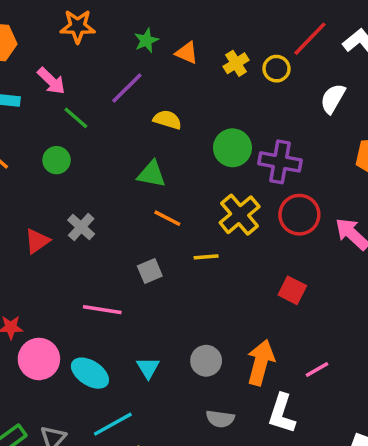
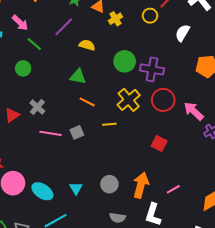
yellow cross: (236, 63) -> (115, 19), moved
pink line: (102, 310) -> (51, 133), moved

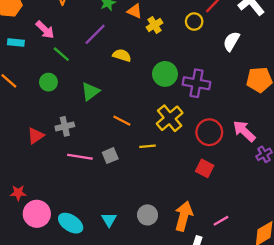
green triangle: (78, 77) -> (90, 91), moved, turned -48
red circle: (163, 100) -> (209, 132), moved
gray cross: (37, 107) -> (65, 126), turned 35

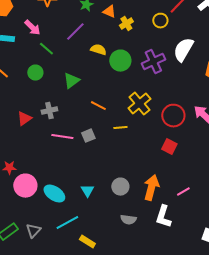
white semicircle: (231, 41) -> (183, 50), moved, size x1.4
green circle: (165, 74) -> (120, 61), moved
purple cross: (196, 83) -> (153, 62), moved, turned -35

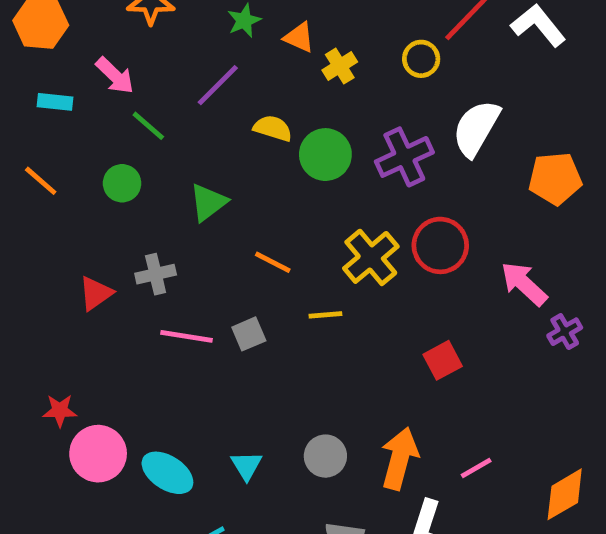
red circle: (173, 116) -> (440, 245), moved
red square: (169, 147) -> (443, 360), turned 35

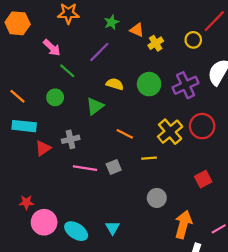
cyan rectangle: (55, 102) -> (24, 126), moved, size x1.5
yellow semicircle: (273, 128) -> (115, 84), moved
gray circle: (325, 456) -> (157, 198), moved

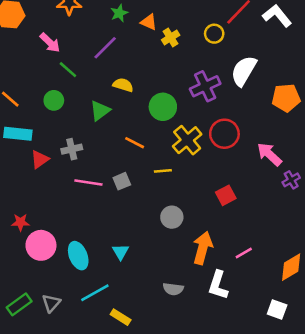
green circle: (149, 84) -> (163, 107), moved
cyan ellipse: (76, 231) -> (78, 256), turned 35

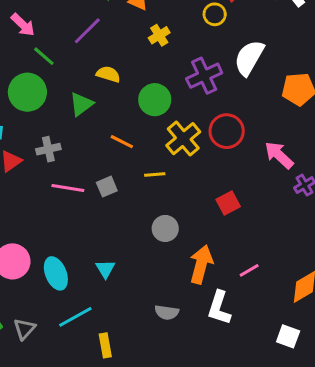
yellow cross: (171, 38) -> (159, 35), moved
green circle: (54, 100) -> (27, 92), size x1.6
yellow rectangle: (121, 317) -> (105, 345), turned 48

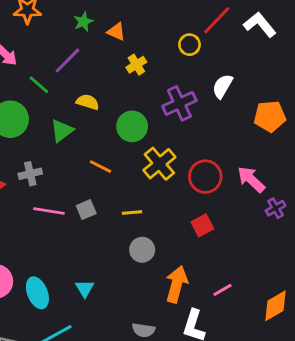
green line: (44, 56) -> (39, 85), moved
white semicircle: (249, 58) -> (222, 86), size x0.7
red circle: (227, 131) -> (205, 177), moved
yellow line: (155, 175) -> (132, 212), moved

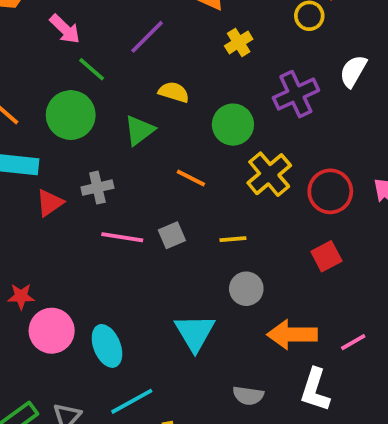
green line: (39, 85) -> (92, 69), moved
orange arrow: (177, 284) -> (292, 335), turned -105
cyan triangle: (85, 288) -> (195, 333), moved, size x1.6

